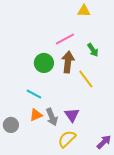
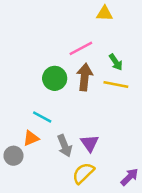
yellow line: (86, 79) -> (116, 85), moved, turned -42
orange triangle: (36, 115) -> (31, 138), moved

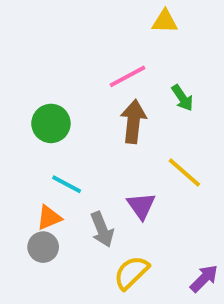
green circle: (55, 78) -> (51, 123), moved
yellow line: (116, 85) -> (184, 173), moved, turned 30
purple triangle: (90, 143) -> (141, 206), moved
gray circle: (13, 156) -> (43, 247), moved

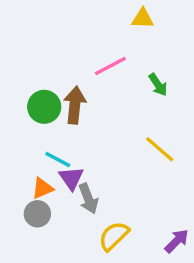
brown arrow: (133, 121) -> (75, 105), moved
purple triangle: (141, 206) -> (71, 178), moved

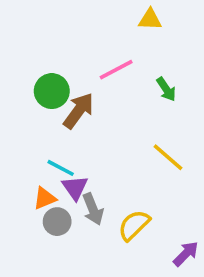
brown arrow: (75, 105) -> (79, 111), turned 30
green circle: (44, 107) -> (52, 91), moved
gray circle: (37, 214) -> (57, 222), moved
yellow semicircle: (114, 236) -> (134, 225), moved

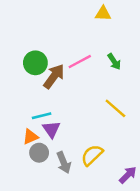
pink line: (116, 70) -> (80, 62), moved
cyan line: (61, 168) -> (42, 116), turned -42
gray arrow: (93, 209) -> (64, 163), moved

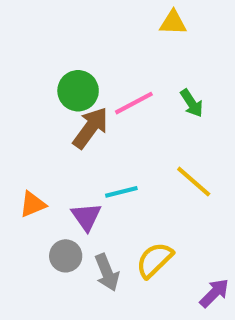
green circle: (35, 63) -> (78, 91), moved
cyan line: (42, 116) -> (121, 192), moved
orange triangle: (30, 137) -> (33, 204), moved

